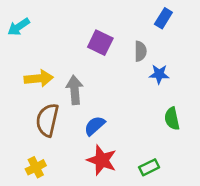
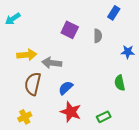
blue star: (159, 74) -> (128, 52), moved
gray arrow: (75, 90) -> (52, 63), turned -78

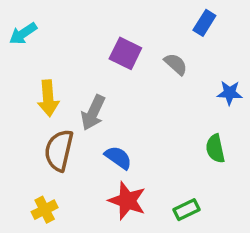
gray semicircle: (98, 36) -> (176, 64), turned -48
yellow arrow: (27, 55) -> (48, 98), turned 90
gray arrow: (52, 63) -> (93, 113), turned -72
blue semicircle: (66, 88) -> (118, 158), turned 77

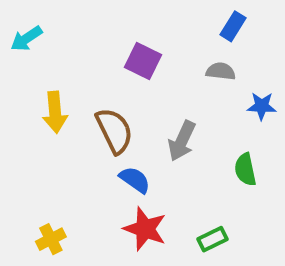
gray semicircle: (176, 64) -> (221, 71), moved, turned -35
gray arrow: (93, 113) -> (182, 141), moved
brown semicircle: (59, 150) -> (114, 131), moved, turned 141

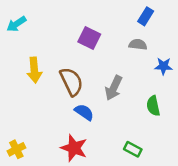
red star: (145, 229) -> (74, 148), moved
yellow cross: (51, 239) -> (16, 149), moved
green rectangle: (213, 239) -> (133, 149), turned 54

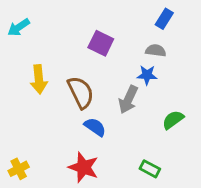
blue star: (163, 66) -> (147, 75), moved
green semicircle: (153, 106) -> (173, 120), turned 66

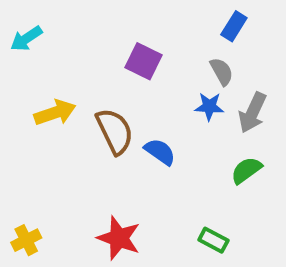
gray semicircle: (156, 50) -> (222, 71), turned 54
yellow arrow: (39, 79) -> (55, 113), turned -104
gray arrow: (128, 100) -> (252, 113), moved
blue semicircle: (95, 127) -> (160, 152), moved

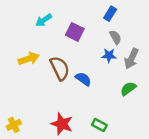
blue rectangle: (234, 26) -> (110, 14), moved
cyan arrow: (26, 39) -> (44, 20), moved
green rectangle: (213, 240) -> (99, 125), moved

